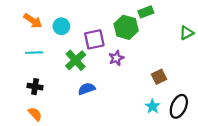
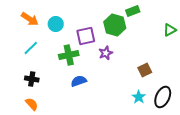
cyan line: (34, 53) -> (31, 48), turned -42
green cross: (76, 60) -> (69, 55), turned 30

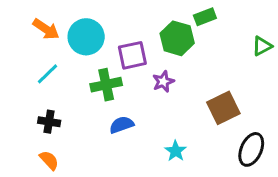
cyan circle: (56, 24) -> (86, 37), size x1.5
brown square: (145, 70) -> (223, 108), size x1.5
cyan star: (139, 97) -> (176, 151), moved

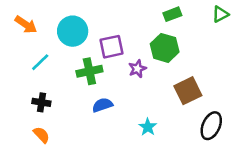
orange arrow: (46, 29) -> (26, 25), moved
green hexagon: (177, 38) -> (165, 48), moved
green triangle: (262, 46) -> (220, 14), moved

